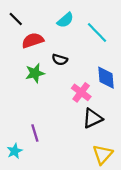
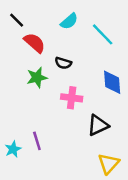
red semicircle: (33, 40) -> (35, 43), turned 60
pink cross: (81, 92) -> (72, 98), moved, turned -30
cyan star: (15, 151) -> (13, 149), moved

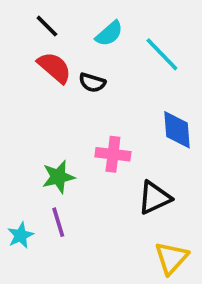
black line: (17, 20) -> (47, 26), moved
black semicircle: (63, 63) -> (92, 83), moved
green star: (37, 77) -> (58, 177), moved

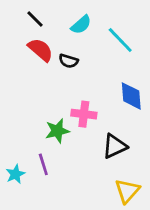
green star: (58, 177) -> (57, 131), moved

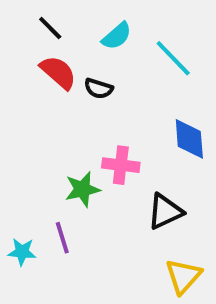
cyan star: (15, 174) -> (22, 252), turned 30

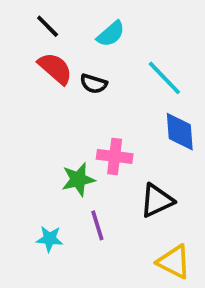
cyan line: (173, 58) -> (164, 78), moved
purple line: (62, 238) -> (97, 225), moved
cyan star: (22, 252) -> (50, 239), moved
yellow triangle: (183, 276) -> (174, 262), turned -45

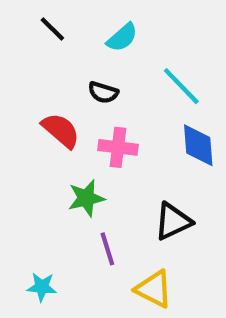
red semicircle: (55, 68) -> (61, 130), moved
pink cross: (115, 156) -> (118, 147), moved
cyan star: (50, 239) -> (42, 287), moved
yellow triangle: (174, 262) -> (154, 289), moved

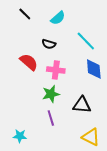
green star: (86, 198) -> (51, 94), moved
black triangle: (173, 221) -> (82, 105), turned 30
yellow triangle: (154, 289) -> (91, 137), moved

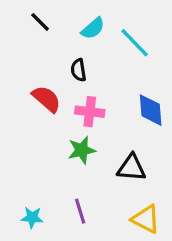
cyan line: (86, 41) -> (135, 43), moved
black semicircle: (49, 44) -> (79, 70), turned 64
purple line: (51, 118) -> (80, 211), moved

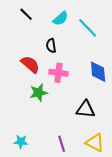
green star: (82, 150) -> (39, 93), moved
purple line: (80, 211) -> (62, 144), moved

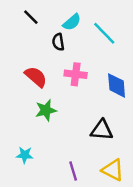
black semicircle: (51, 46) -> (58, 42), moved
pink cross: (58, 73) -> (76, 74), moved
cyan star: (21, 142) -> (25, 155), moved

